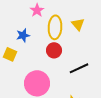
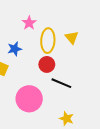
black line: (79, 68) -> (61, 83), moved, turned 48

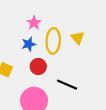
blue star: (15, 49) -> (29, 44), moved
red circle: (47, 64) -> (38, 67), moved

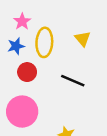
yellow triangle: (78, 38) -> (83, 39), moved
black line: (67, 85) -> (73, 81), moved

